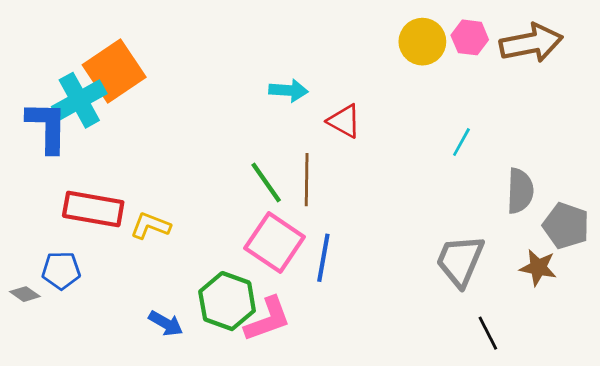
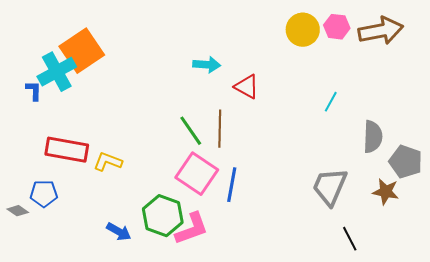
blue L-shape: (47, 127) -> (34, 91), size x0.5

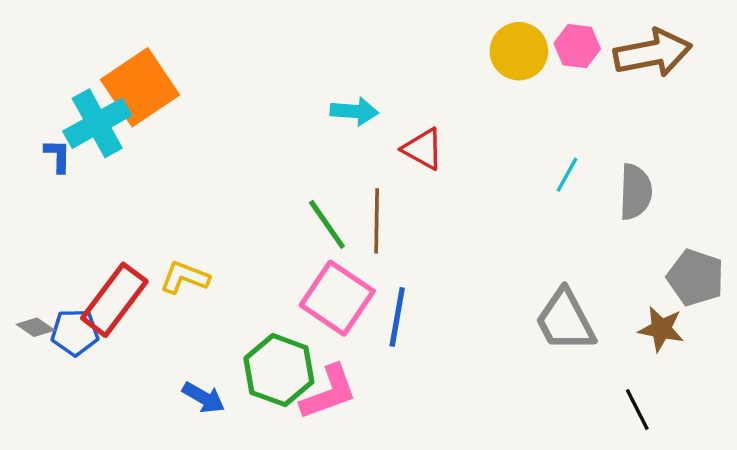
gray semicircle: (373, 137) -> (636, 192), moved
red rectangle: (67, 150) -> (114, 300), moved, turned -63
gray trapezoid: (330, 187) -> (565, 320), turned -51
gray diamond: (18, 211) -> (35, 327), moved
black line: (350, 239) -> (637, 410), moved

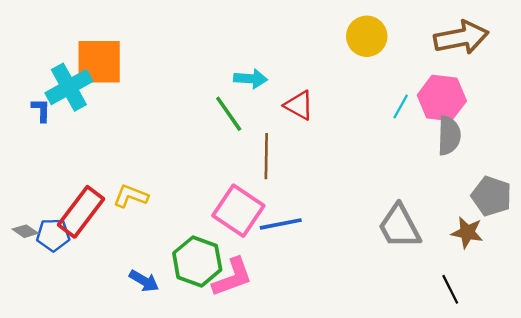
pink hexagon: (577, 46) -> (442, 98), moved, size x1.5
orange square: (140, 87) -> (99, 62), turned 34
cyan line: (567, 175) -> (401, 107), moved
green line: (327, 224) -> (229, 114), moved
blue line: (397, 317) -> (281, 224), turned 69

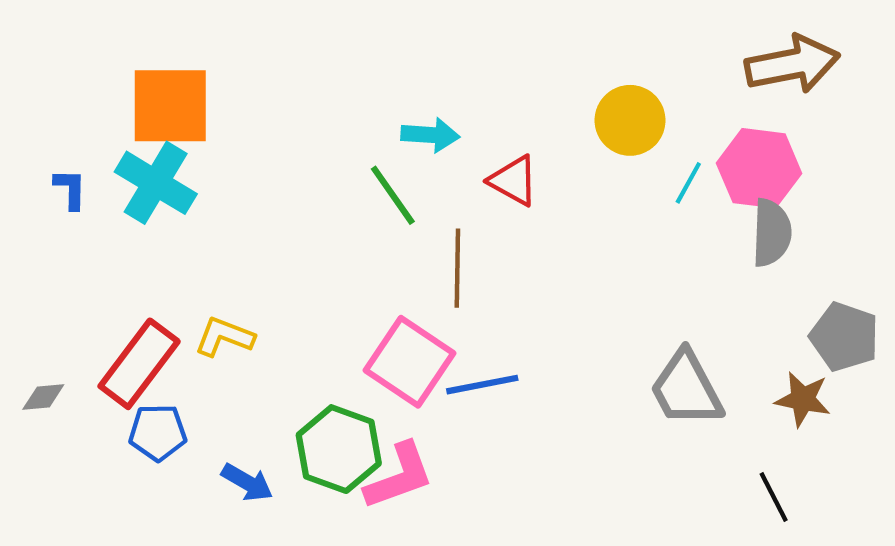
yellow circle: (367, 36) -> (630, 120), moved
cyan cross: (69, 87) -> (156, 183), moved, turned -30
gray diamond: (25, 231) -> (43, 397), turned -40
blue pentagon: (53, 235) -> (158, 432), moved

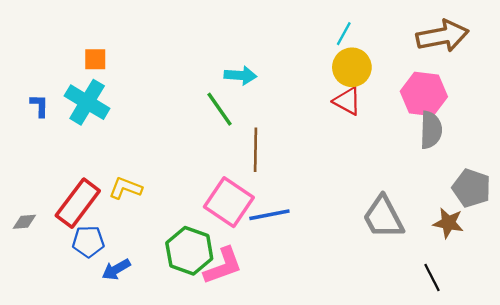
orange square: (170, 106) -> (95, 59), size x0.5
red triangle: (514, 181) -> (347, 101), moved
cyan line: (688, 183) -> (344, 34), moved
blue arrow: (247, 482) -> (116, 269), moved, turned 120

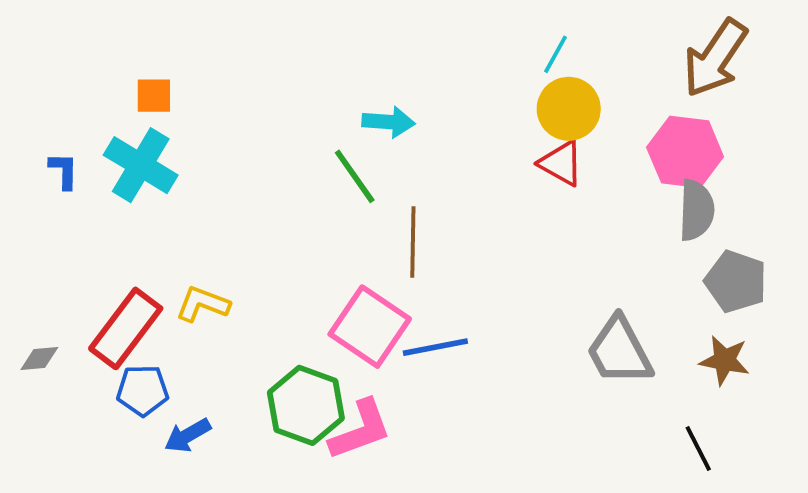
brown arrow: (442, 36) -> (715, 58), turned 135
gray pentagon: (472, 188) -> (736, 281), moved

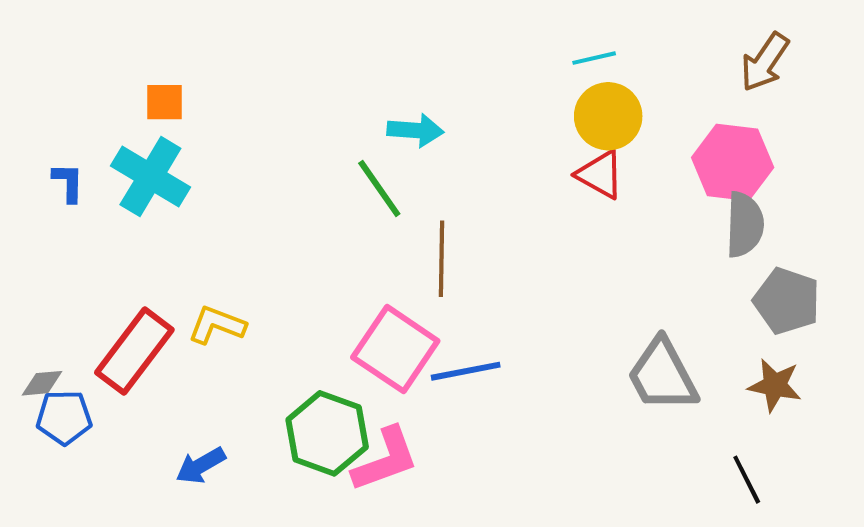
cyan line: (556, 54) -> (594, 58), turned 48
brown arrow: (715, 58) -> (765, 62), size x0.7
blue pentagon: (143, 390) -> (64, 417), moved

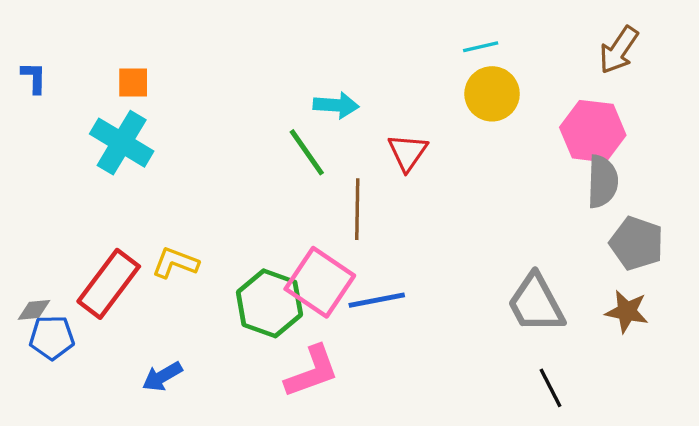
red triangle: (600, 174) -> (408, 152), moved, turned 36
blue L-shape: (68, 182) -> (34, 78), moved
green hexagon: (327, 433) -> (269, 303), moved
black line: (747, 480) -> (550, 388), moved

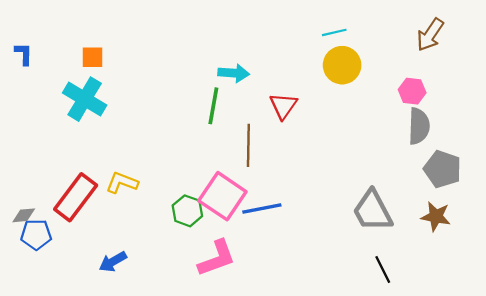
pink hexagon: (593, 131) -> (412, 91), size x0.6
green line: (307, 152) -> (213, 106), turned 45
green hexagon: (269, 303) -> (187, 211), size x0.7

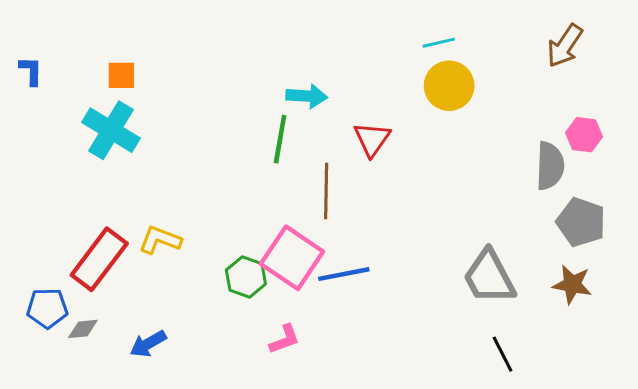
pink hexagon: (412, 91) -> (584, 135), moved
gray diamond: (24, 215) -> (83, 329), moved
pink L-shape: (217, 258) -> (285, 339), size x0.6

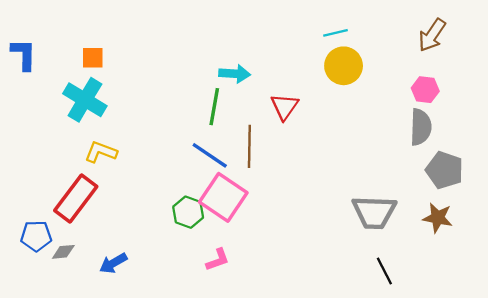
blue L-shape: (31, 71) -> (24, 54), size x1.4
pink hexagon: (584, 135) -> (425, 90), moved
yellow L-shape: (160, 240) -> (101, 152), moved
blue line: (344, 274) -> (210, 155), moved, turned 45
gray trapezoid: (489, 277) -> (374, 212), turned -60

